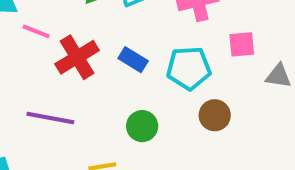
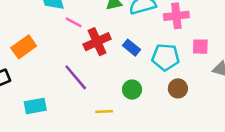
purple line: (50, 118) -> (76, 77), turned 32

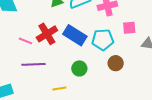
pink line: (74, 22) -> (26, 41), moved
blue rectangle: (132, 48) -> (75, 35), size x1.6
purple line: (76, 77) -> (33, 64), turned -45

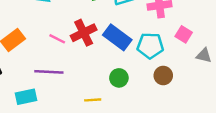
pink square: (129, 28) -> (184, 34), turned 32
purple line: (33, 64) -> (49, 72), moved

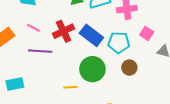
pink line: (57, 39) -> (33, 28), moved
purple line: (49, 72) -> (40, 51), moved
green circle: (119, 78) -> (92, 69), size x1.6

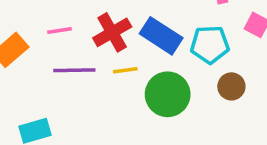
pink line: (33, 28) -> (60, 30), turned -32
yellow line: (70, 87) -> (125, 70), moved

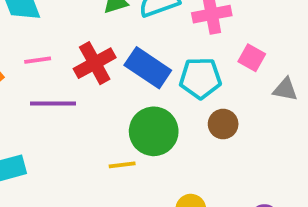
yellow line: (125, 70) -> (122, 165), moved

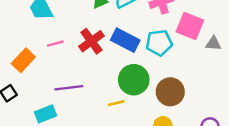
pink square: (252, 58) -> (190, 26), size x1.6
purple line: (53, 103) -> (69, 88), moved
brown circle: (223, 124) -> (170, 92), moved, size x1.5

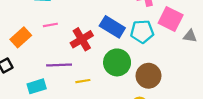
red cross: (91, 41) -> (82, 39), moved
yellow line: (116, 103) -> (83, 81), moved

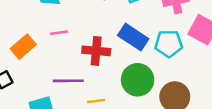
red cross: (82, 39) -> (96, 51), turned 35

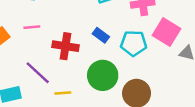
blue rectangle: (133, 37) -> (101, 35), size x0.6
purple line: (68, 81) -> (38, 73), turned 40

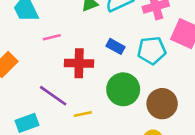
pink line: (32, 27) -> (52, 37), moved

